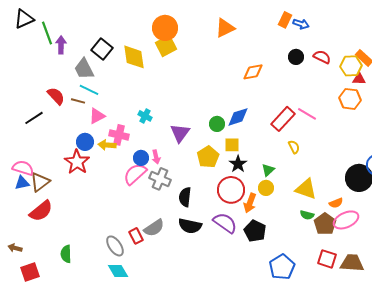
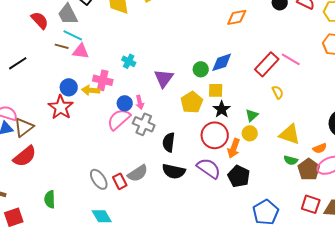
red semicircle: (56, 96) -> (40, 20), moved
pink triangle: (97, 116) -> (81, 51), moved, turned 36
gray ellipse: (115, 246) -> (99, 179), moved

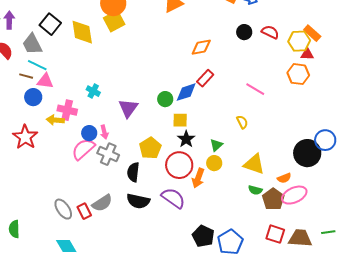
red rectangle: (267, 64) -> (205, 78), moved, size x0.7
blue circle: (69, 87) -> (33, 97), moved
yellow pentagon: (192, 102) -> (150, 148), moved
black pentagon: (239, 176) -> (203, 236), moved

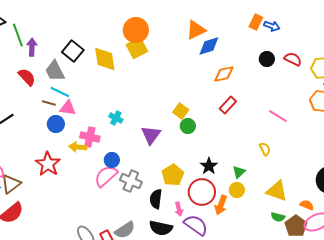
blue diamond: (186, 92) -> (209, 46), moved
yellow square: (180, 120) -> (181, 111), moved, turned 35
pink arrow: (104, 132) -> (179, 209), moved
orange semicircle: (284, 178) -> (307, 205), turned -136

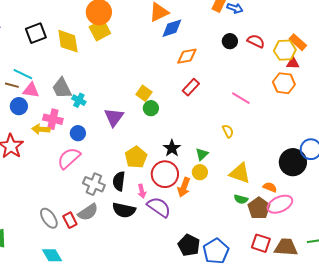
black square: (73, 51) -> (36, 33), turned 30
gray trapezoid: (55, 71) -> (62, 88), moved
blue circle: (112, 160) -> (78, 133), moved
gray cross: (131, 181) -> (94, 184), moved

